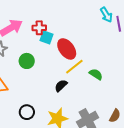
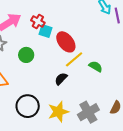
red cross: (39, 28) -> (38, 22), turned 32
black circle: (27, 112) -> (28, 106), size x1.5

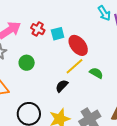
cyan square: (45, 31) -> (58, 34), moved, turned -32
red ellipse: (66, 42) -> (78, 45), moved

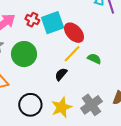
cyan square: (58, 34) -> (53, 23), size x1.6
green circle: (27, 63) -> (24, 54), size x1.6

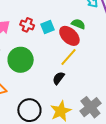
cyan square: (53, 23) -> (47, 27), size x0.6
green semicircle: (94, 59) -> (78, 24), moved

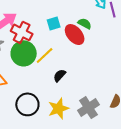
red cross: (27, 25) -> (22, 32), moved, size x1.5
yellow line: (68, 57) -> (45, 55), moved

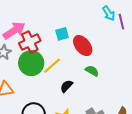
green semicircle: (85, 24) -> (92, 71), moved
red cross: (22, 32) -> (30, 42), turned 35

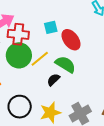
red cross: (30, 42) -> (18, 34), turned 30
green semicircle: (92, 71) -> (65, 64), moved, size x1.5

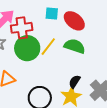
cyan square: (51, 27) -> (52, 14), turned 32
black semicircle: (53, 80) -> (75, 82), moved

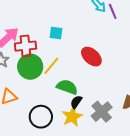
red ellipse: (74, 21) -> (91, 57), moved
green semicircle: (75, 46) -> (67, 87), moved

